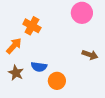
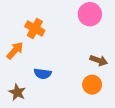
brown star: (16, 73) -> (17, 92), moved
orange circle: (57, 81) -> (92, 85), moved

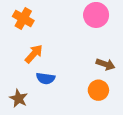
orange cross: (35, 28) -> (23, 18), moved
orange arrow: (15, 50) -> (34, 54), moved

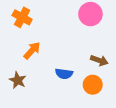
blue semicircle: (46, 78) -> (64, 74), moved
brown star: (19, 98) -> (18, 80), moved

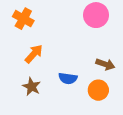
brown star: (18, 80) -> (32, 87), moved

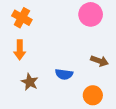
orange arrow: (34, 54) -> (20, 50), moved, turned 138
orange circle: (98, 90) -> (93, 95), moved

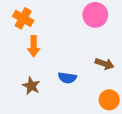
orange arrow: (20, 50) -> (34, 46), moved
orange circle: (93, 95) -> (109, 100), moved

